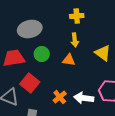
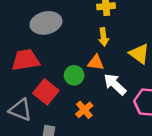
green circle: (42, 54) -> (74, 75), moved
white arrow: (84, 98) -> (115, 84), moved, turned 36

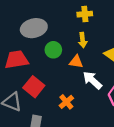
green circle: (74, 75) -> (53, 50), moved

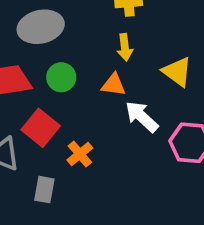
green circle: (53, 50) -> (61, 77), moved
orange cross: (66, 102) -> (80, 154), moved

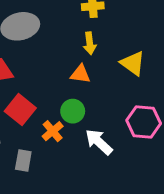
green circle: (61, 77) -> (73, 111), moved
white arrow: (142, 117) -> (99, 142), moved

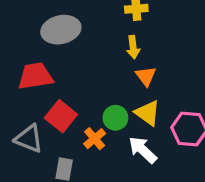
yellow triangle: (133, 63) -> (148, 113), moved
orange triangle: (80, 74) -> (146, 76), moved, turned 45

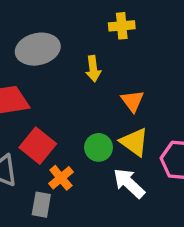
yellow arrow: (133, 47) -> (93, 69), moved
orange cross: (95, 139) -> (61, 178), moved

